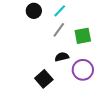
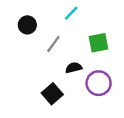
black circle: (34, 11) -> (27, 25), moved
gray line: (59, 30) -> (53, 44), moved

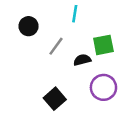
cyan line: (71, 13) -> (75, 14), turned -35
black semicircle: (74, 68) -> (82, 60), moved

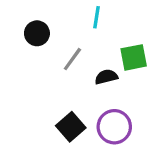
purple circle: (103, 87) -> (114, 127), moved

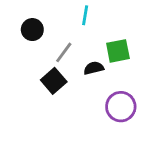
black square: (71, 127) -> (54, 81), moved
purple circle: (114, 127) -> (121, 107), moved

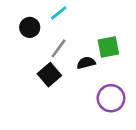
cyan line: (85, 15) -> (59, 13), moved, turned 42

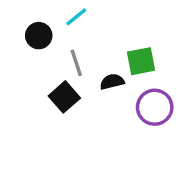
gray line: (59, 48) -> (76, 63), turned -54
purple circle: (111, 98) -> (155, 107), moved

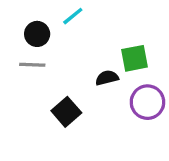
gray line: (76, 63) -> (32, 65), moved, turned -70
black square: (64, 97) -> (66, 112), moved

